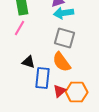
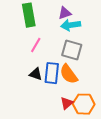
pink line: (20, 28) -> (36, 45), moved
blue rectangle: (43, 78) -> (52, 73), moved

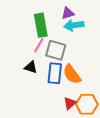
green rectangle: (29, 15) -> (41, 25), moved
gray square: (72, 50) -> (56, 50), moved
black triangle: (36, 74) -> (31, 67), moved

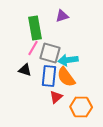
cyan arrow: (74, 25) -> (68, 60), moved
red triangle: (70, 103) -> (56, 97), moved

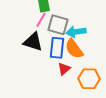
black triangle: (25, 70) -> (33, 42), size x1.5

